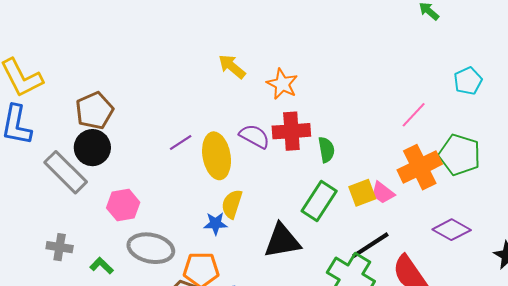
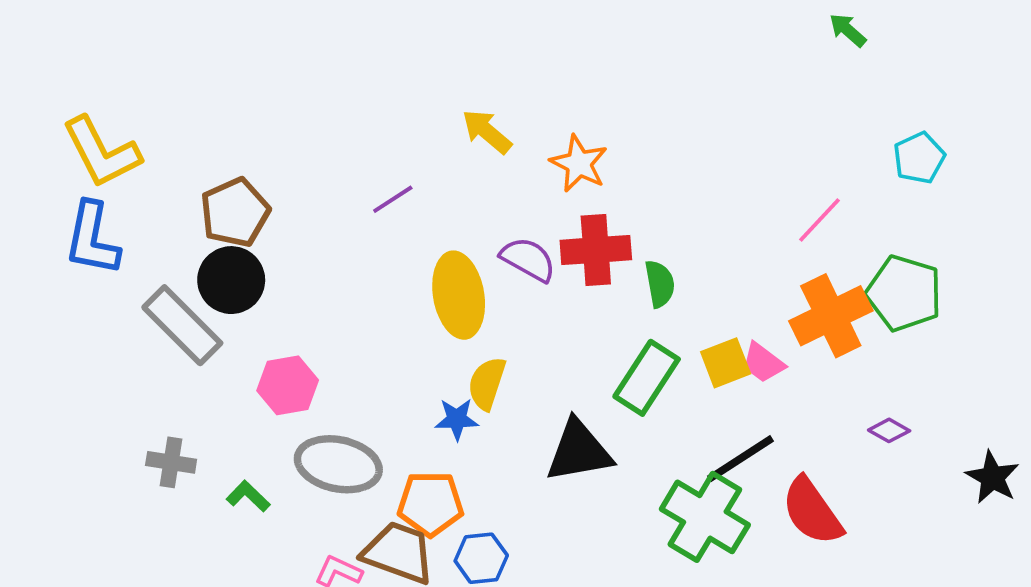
purple line: (181, 142) -> (393, 199), moved
purple diamond: (452, 230) -> (889, 430), size x0.6

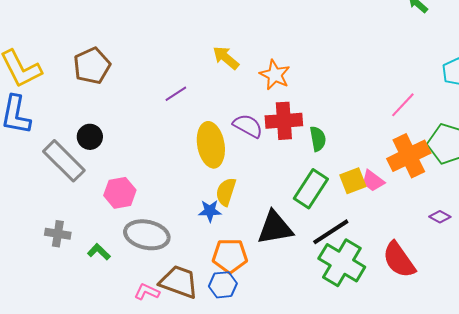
brown pentagon: (235, 212) -> (92, 66), moved
black circle: (231, 280) -> (90, 137), size x0.7
black line: (741, 459) -> (331, 232), moved
orange pentagon: (430, 504) -> (230, 256), moved

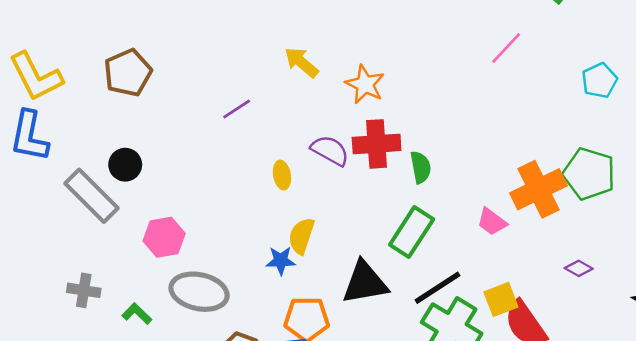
pink line: (403, 105) -> (506, 48), moved
yellow ellipse: (211, 145) -> (282, 175), size x0.5
yellow square: (353, 181) -> (501, 299), moved

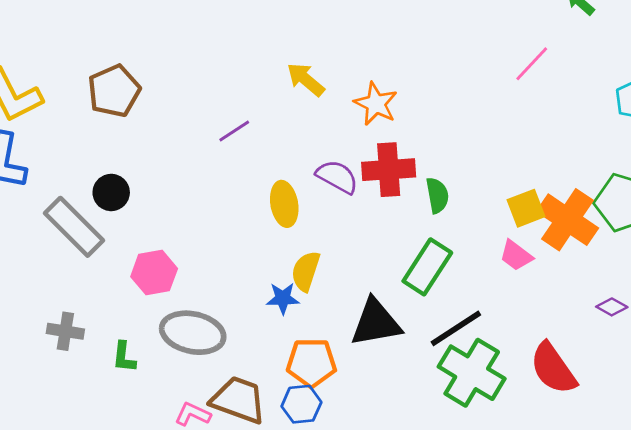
yellow ellipse: (282, 175) -> (284, 204), size x1.4
orange cross: (538, 189) -> (567, 220), turned -30
yellow square: (501, 299) -> (526, 208), moved
green L-shape: (137, 314) -> (124, 357), turned -128

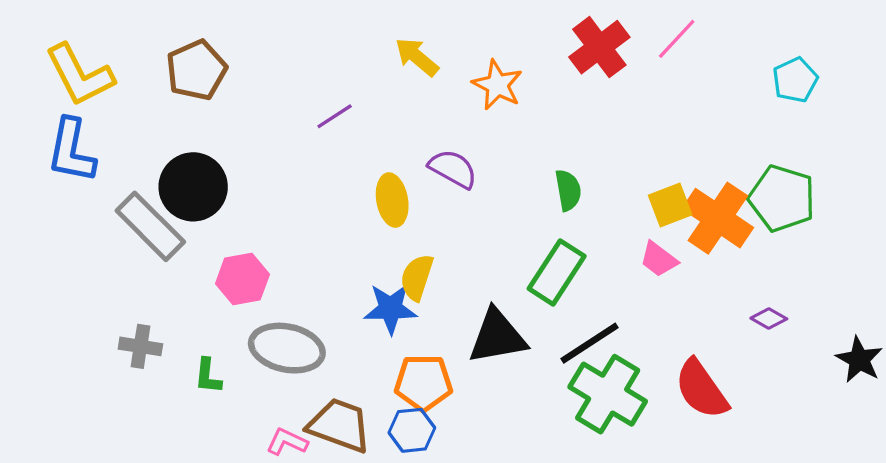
red cross: (389, 170) -> (599, 47), moved, turned -33
black circle: (111, 192) -> (193, 187), size x1.6
blue star: (283, 298) -> (390, 309), size x1.4

